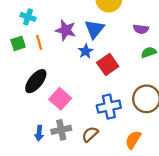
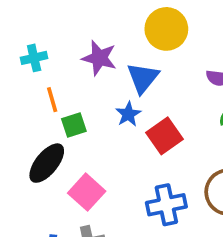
cyan cross: (28, 17) -> (34, 58), turned -32
purple star: (66, 30) -> (99, 58), moved
green square: (18, 43) -> (74, 125), moved

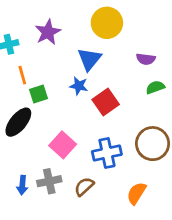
purple star: (99, 58) -> (48, 32), moved, turned 30
blue star: (128, 114) -> (79, 86), turned -30
pink square: (87, 192) -> (63, 145), moved

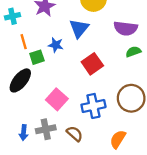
purple semicircle: (146, 59) -> (126, 28), size x1.5
blue star: (79, 86) -> (56, 45), moved
brown semicircle: (84, 187) -> (75, 134), turned 84

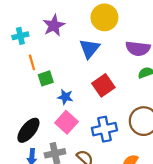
blue star: (56, 45) -> (65, 97), moved
black ellipse: (20, 80) -> (28, 130), moved

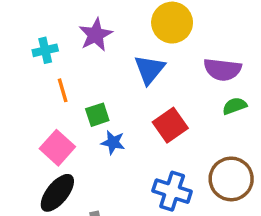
green square: (46, 78) -> (97, 115), moved
pink square: (66, 122) -> (57, 148), moved
blue cross: (104, 129) -> (172, 191), turned 30

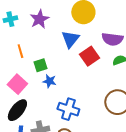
cyan cross: (45, 50) -> (10, 19), moved
red square: (170, 125) -> (89, 56), moved
blue cross: (172, 191) -> (68, 109), moved

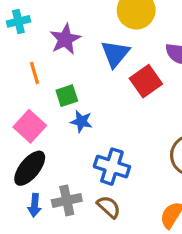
purple star: (39, 19) -> (65, 39), moved

